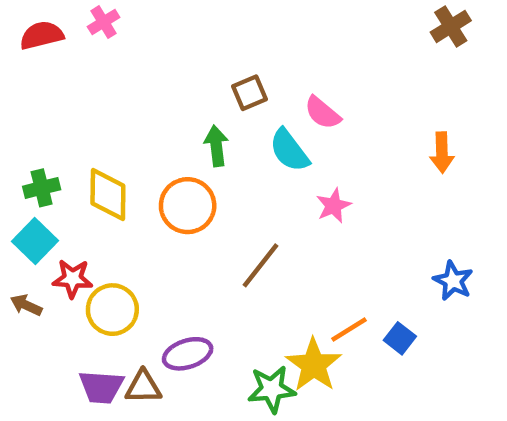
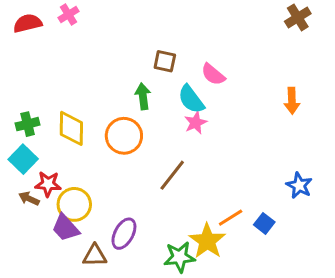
brown square: (249, 93) -> (165, 61), turned 35
pink star: (334, 206) -> (196, 123), moved
brown arrow: (26, 305) -> (29, 199), moved
purple ellipse: (188, 354) -> (124, 234), turned -44
purple trapezoid: (101, 387) -> (66, 228), moved, turned 44

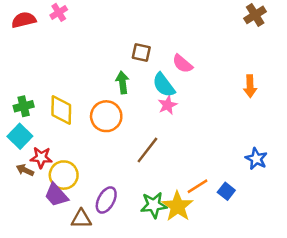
green star: (179, 257) -> (154, 205), moved

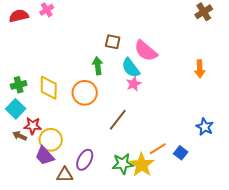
pink semicircle: (183, 64) -> (146, 51), size x1.4

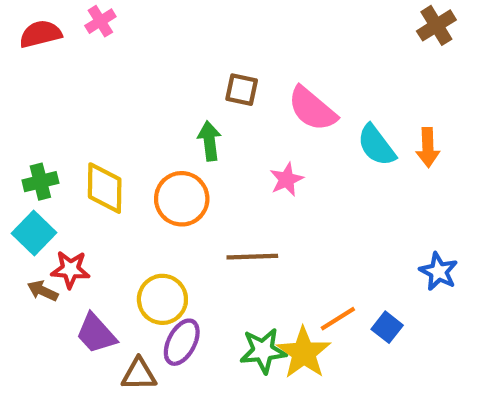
cyan semicircle: (131, 68) -> (376, 145), moved
brown line: (118, 120) -> (252, 257), turned 50
yellow circle: (51, 140) -> (162, 299), moved

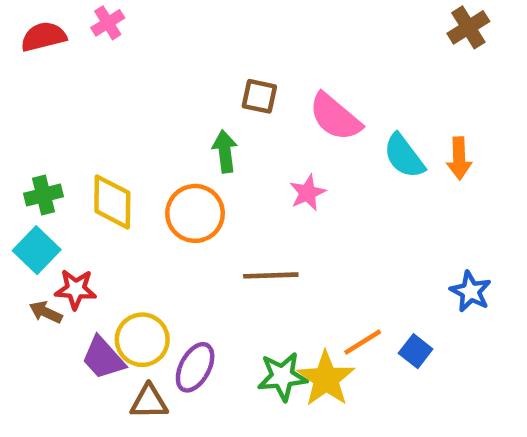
yellow circle: (162, 299) -> (142, 340), moved

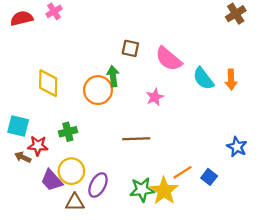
green cross: (43, 195) -> (68, 132), moved
yellow diamond: (112, 202) -> (48, 83), moved
orange circle: (195, 213) -> (98, 90), moved
cyan square: (37, 250) -> (18, 126), turned -30

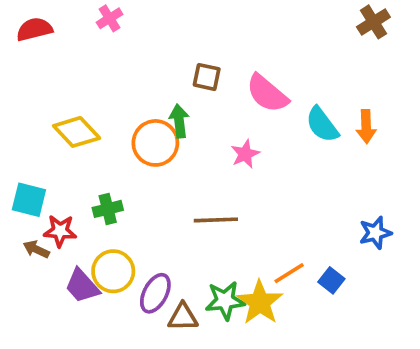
pink cross: (54, 11) -> (110, 18), moved
yellow diamond: (48, 83) -> (77, 132), turned -44
blue star: (237, 147) -> (375, 233), turned 30
brown triangle: (75, 202) -> (183, 317), moved

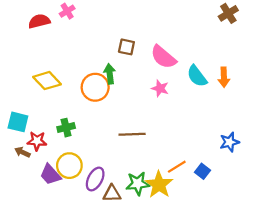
red semicircle: (34, 29) -> (39, 21), moved
pink star: (245, 154) -> (160, 88), moved, turned -30

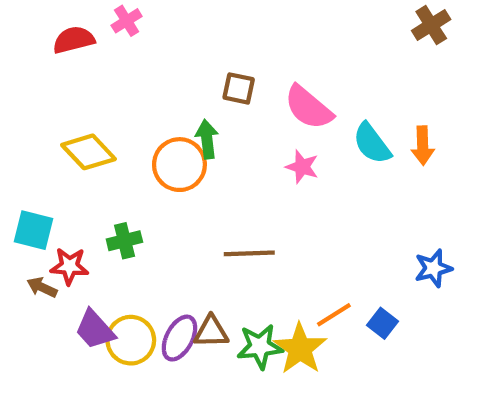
yellow circle: (69, 166) -> (131, 340), moved
brown triangle: (112, 194) -> (211, 332), moved

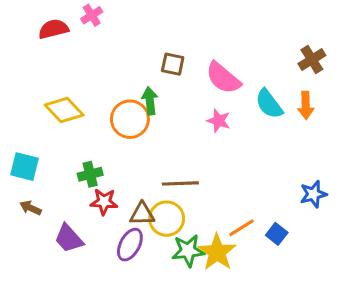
brown cross: (431, 25) -> (312, 60), moved
red star: (69, 266) -> (104, 202), moved
brown triangle: (211, 332) -> (142, 214), moved
yellow circle: (131, 340) -> (167, 219), moved

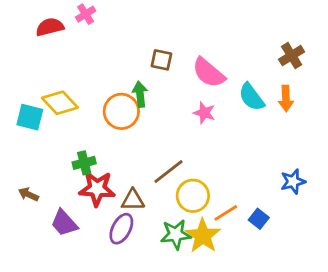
cyan square: (24, 167) -> (30, 117), moved
brown line: (180, 183) -> (169, 171), turned -36
red star: (104, 202) -> (97, 189), size x1.4
yellow circle: (167, 219) -> (193, 196), moved

